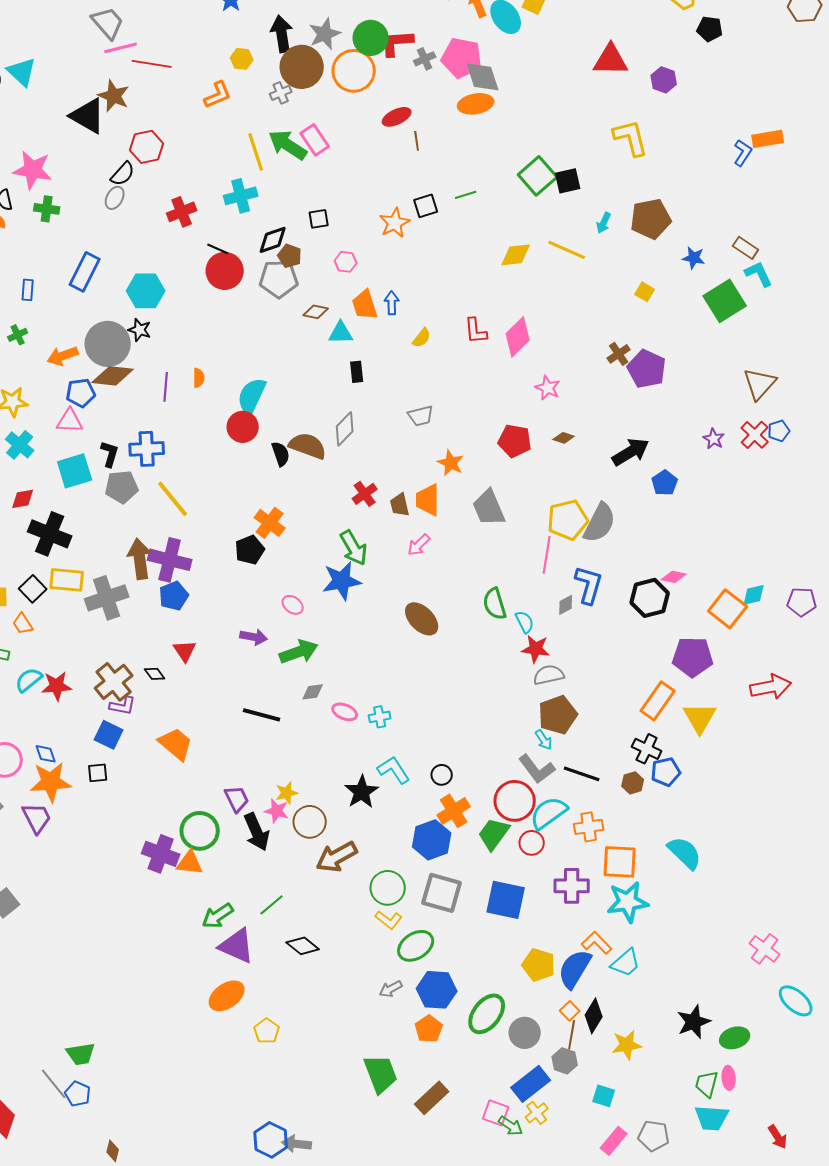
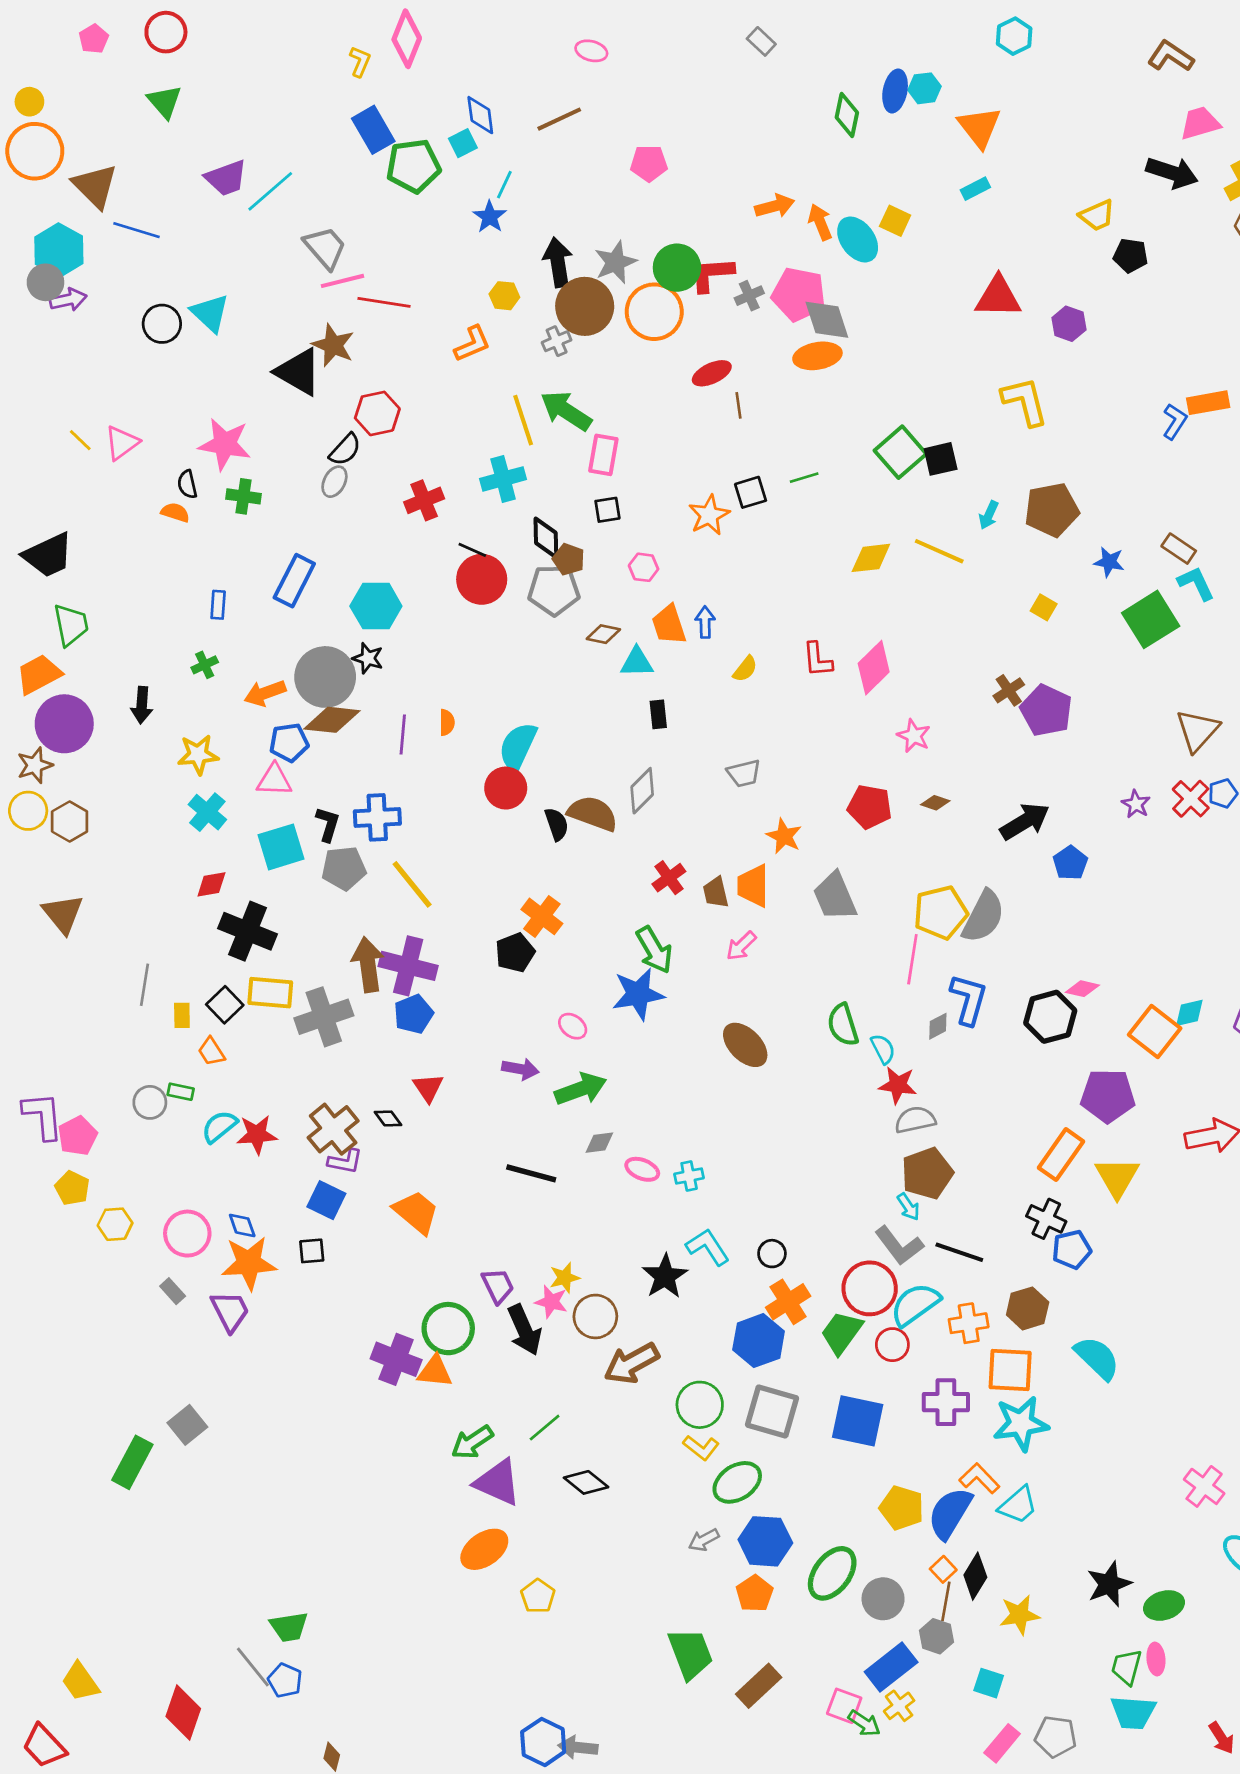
pink rectangle: (315, 140) -> (603, 455), moved, turned 44
black diamond: (273, 240) -> (546, 538), turned -72
brown hexagon: (633, 783) -> (1028, 1308), moved, size x1.4

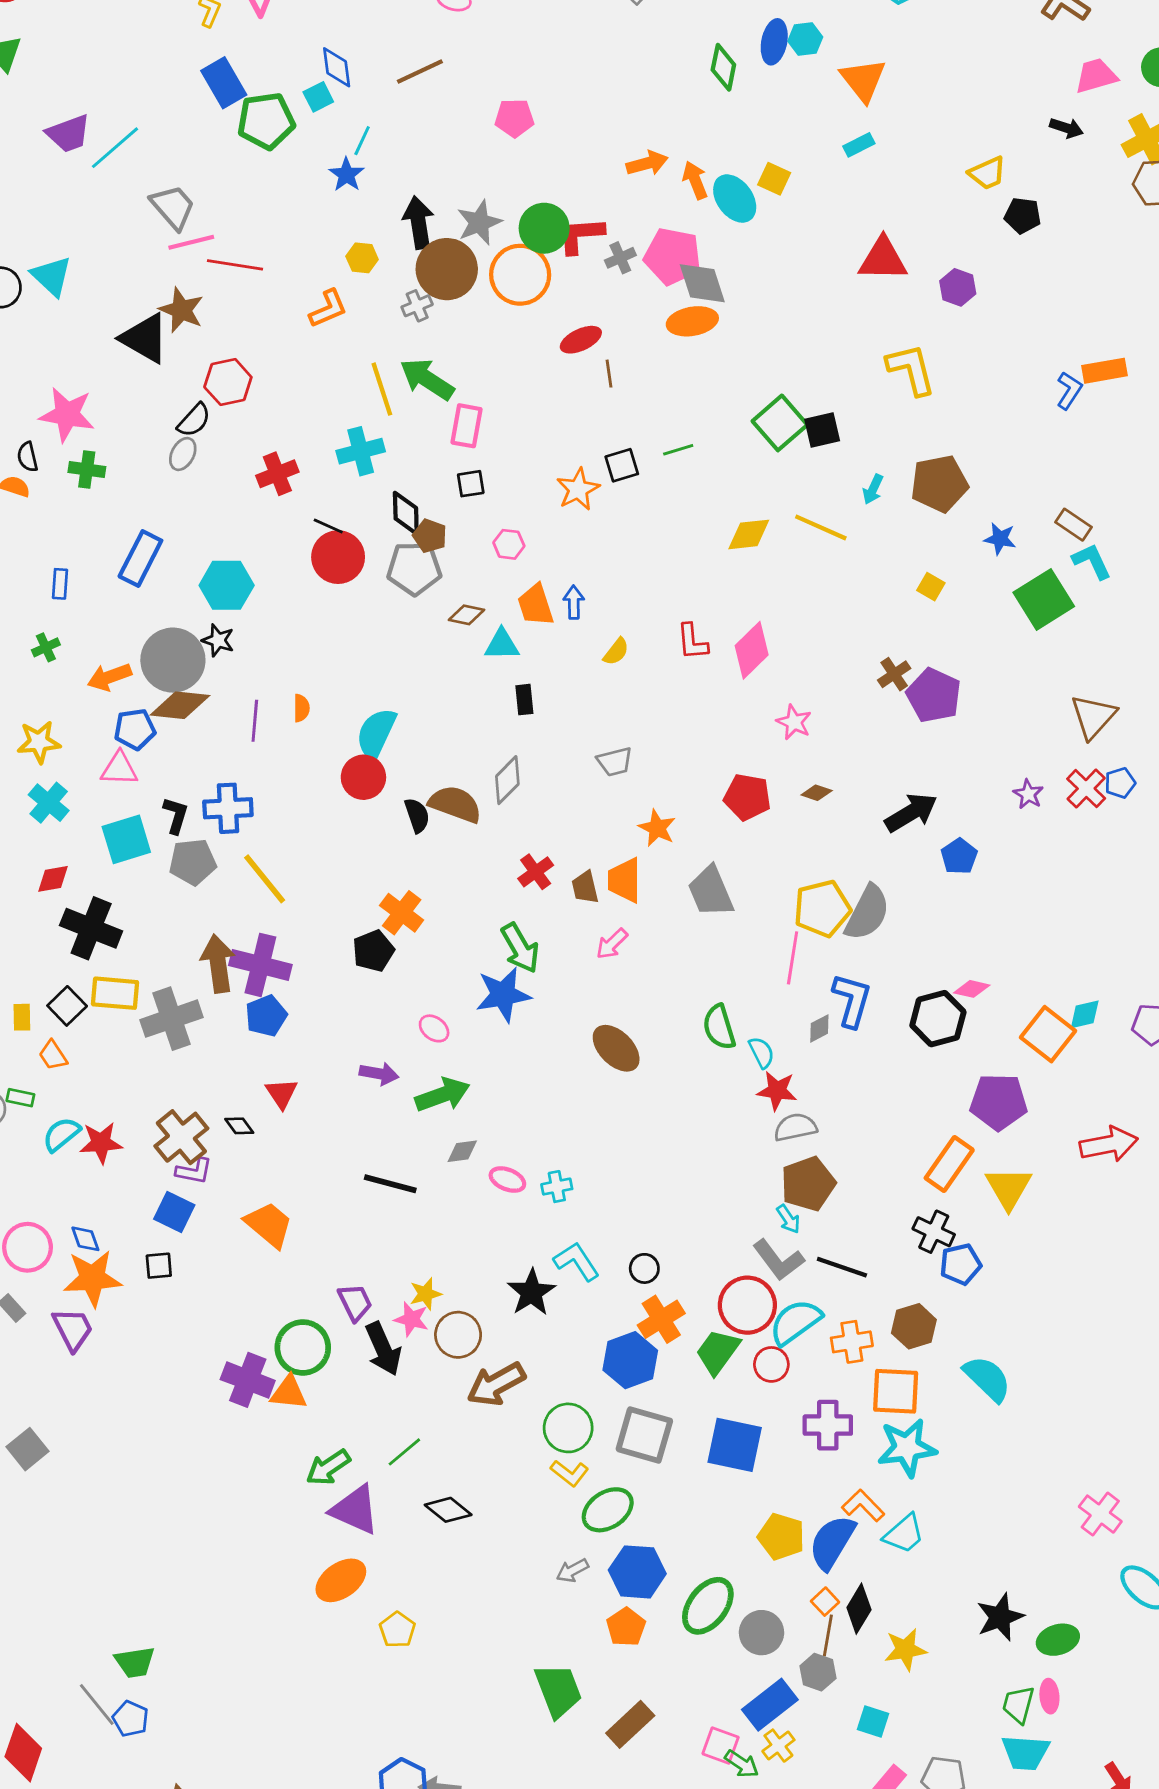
black arrow: (1172, 173) -> (1066, 128), size x0.6

